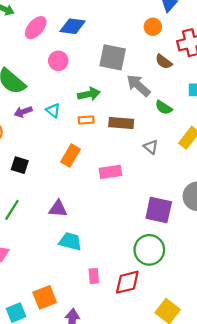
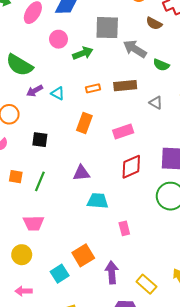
green arrow: (89, 94) -> (83, 53), moved
cyan triangle: (53, 110) -> (58, 93), moved
red diamond: (127, 282) -> (131, 167), moved

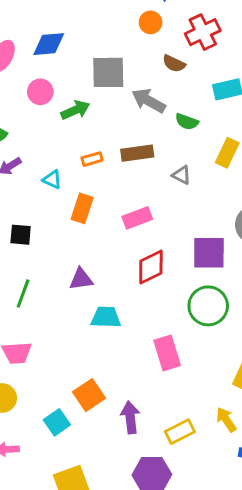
cyan triangle: (58, 93) -> (52, 179), moved
pink rectangle: (124, 228) -> (167, 353), moved, size x1.6
yellow rectangle: (146, 284) -> (180, 432), turned -66

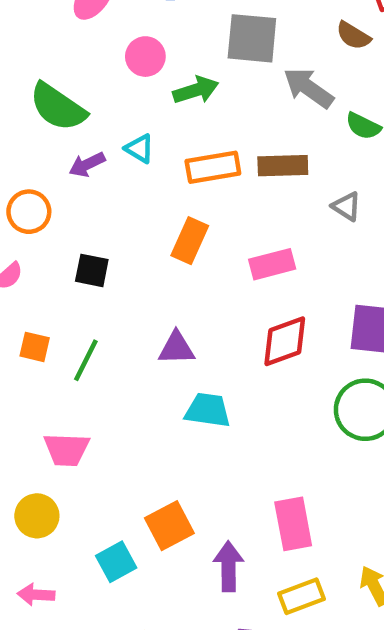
orange rectangle: (92, 159) -> (213, 167), size x1.6
cyan triangle: (52, 179) -> (139, 149), moved
pink rectangle: (167, 353) -> (293, 524), moved

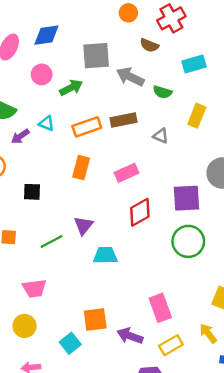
purple triangle: (176, 348) -> (83, 225), turned -40
green line: (86, 360) -> (52, 241), moved, turned 45
orange square: (169, 526) -> (95, 320), turned 30
purple arrow: (228, 566) -> (130, 336), turned -60

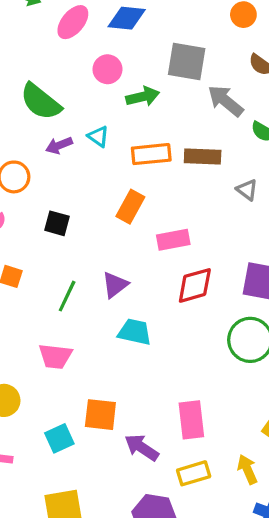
pink rectangle: (126, 173) -> (173, 240), moved
green line: (52, 241) -> (67, 296), turned -50
pink trapezoid: (34, 288) -> (55, 356), moved

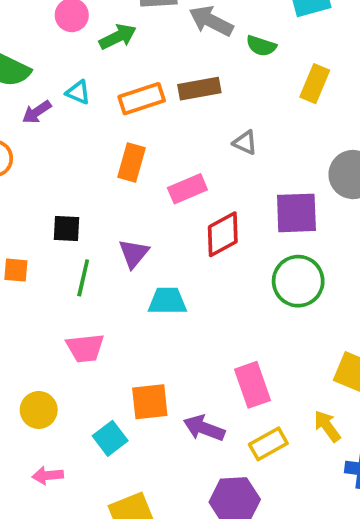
gray triangle: (247, 190) -> (245, 143), moved
black square: (57, 223) -> (66, 228), moved

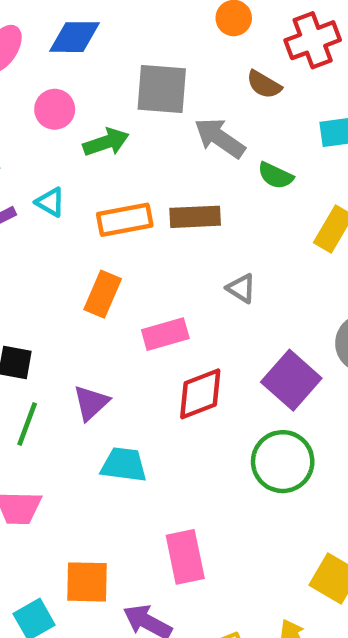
purple square: (296, 213) -> (291, 380), turned 36
pink rectangle: (252, 385) -> (185, 557), moved

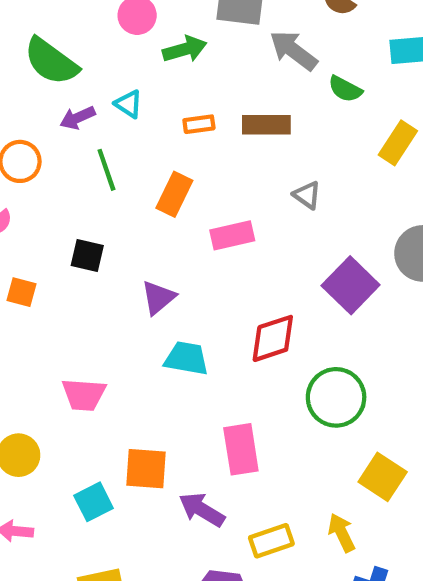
orange rectangle: (125, 220) -> (199, 124), size x0.6
red diamond: (200, 394) -> (273, 338), moved
green line: (27, 424) -> (106, 170), moved, turned -42
green circle: (283, 462) -> (336, 397), moved

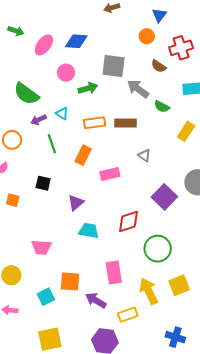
orange rectangle: (199, 124) -> (94, 123), size x1.5
yellow square: (383, 477) -> (179, 285), turned 35
yellow arrow: (342, 533) -> (149, 291), moved, size x1.5

